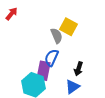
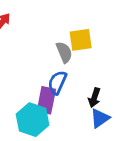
yellow square: (69, 27) -> (81, 40), turned -36
blue triangle: (73, 87) -> (100, 118), moved

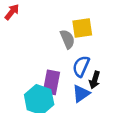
blue semicircle: (57, 82) -> (81, 66), moved
blue triangle: (100, 118) -> (81, 93), moved

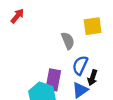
yellow square: (82, 28) -> (93, 26), moved

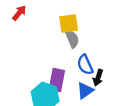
yellow square: (93, 26) -> (69, 24), moved
blue semicircle: (80, 65) -> (85, 65), turned -48

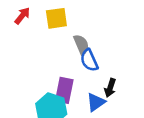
yellow square: (69, 24) -> (56, 18), moved
blue semicircle: (85, 65) -> (89, 60), moved

